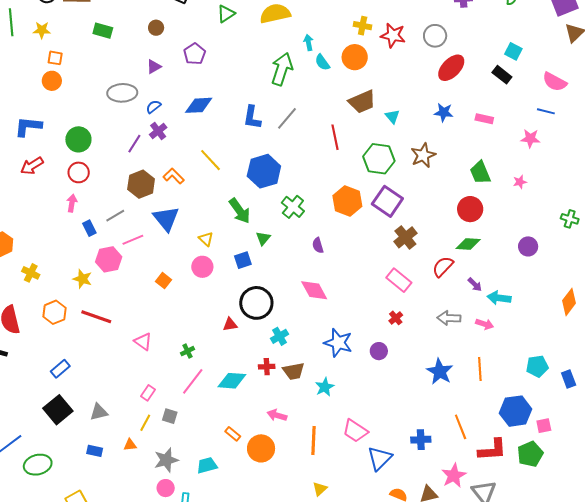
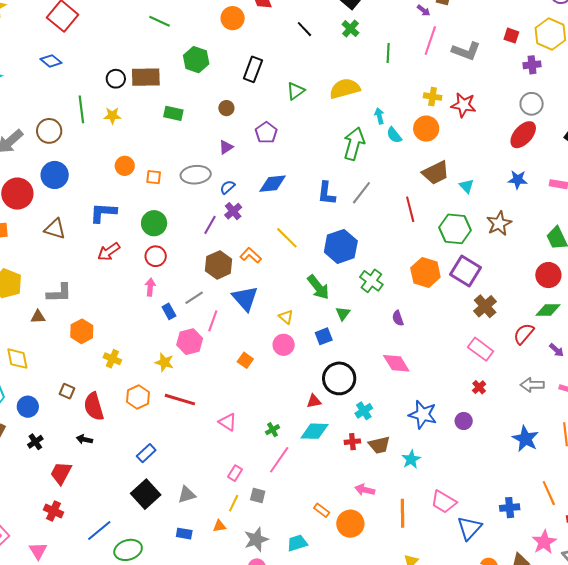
gray circle: (435, 36) -> (532, 104), moved
orange square: (55, 58) -> (154, 177), moved
pink line: (133, 240) -> (213, 321), turned -45
cyan diamond: (232, 381) -> (315, 431), moved

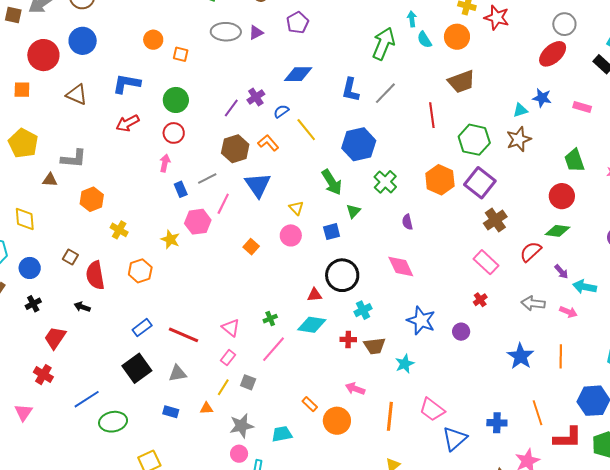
gray ellipse: (196, 175) -> (226, 32), moved
cyan triangle: (467, 186) -> (520, 110), moved, turned 49
blue semicircle: (227, 187) -> (281, 111), moved
red line: (180, 400) -> (183, 335), moved
pink triangle: (228, 422) -> (231, 328), moved

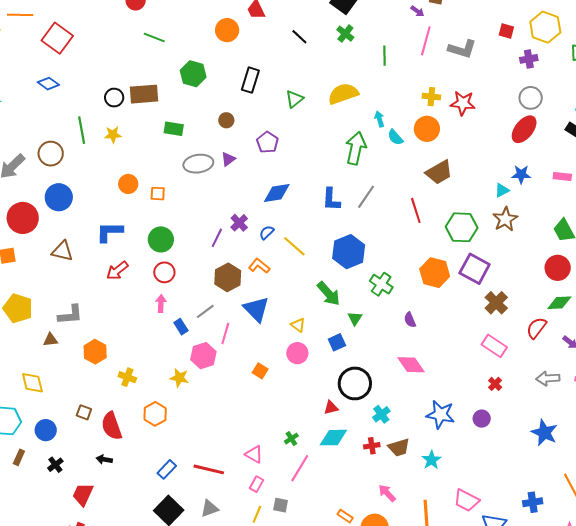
pink arrow: (355, 389) -> (387, 493), turned 36

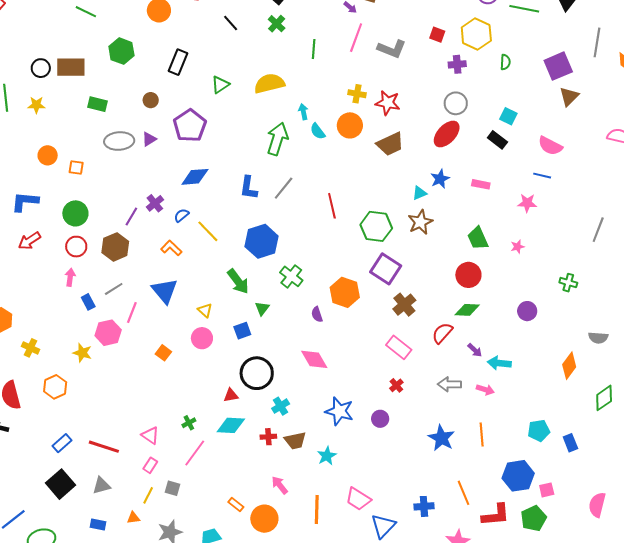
purple pentagon: (267, 142) -> (190, 126), size x1.5
brown trapezoid: (439, 172) -> (390, 144), moved
blue star: (521, 174) -> (440, 179), turned -30
orange hexagon: (435, 273) -> (345, 292), moved
brown hexagon: (228, 277) -> (115, 247), moved

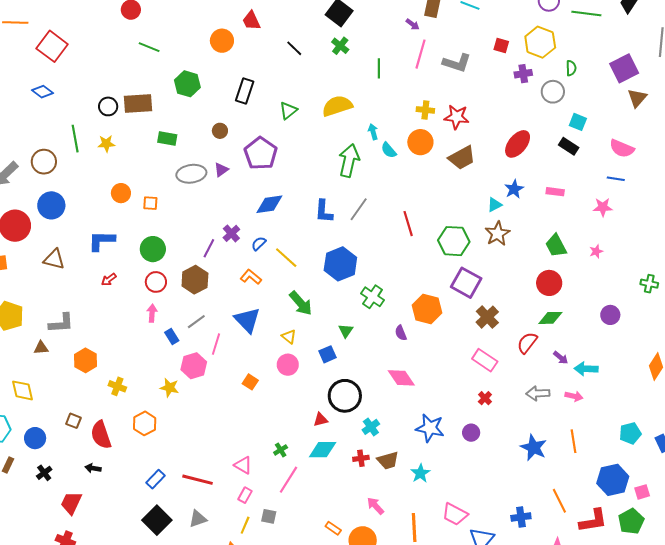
gray circle: (456, 103) -> (553, 92), moved
red arrow: (29, 241) -> (109, 280), size x0.7
green arrow: (238, 281) -> (301, 303), moved

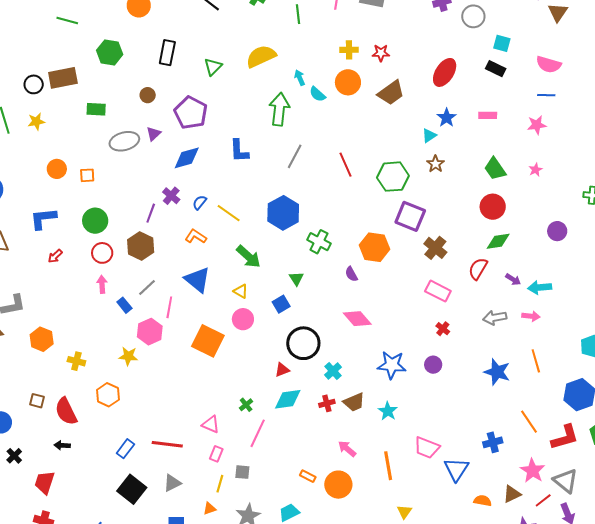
red star: (457, 117) -> (381, 53), size x0.7
blue diamond: (269, 204) -> (187, 158), moved
blue L-shape: (324, 211) -> (239, 151), moved
brown star: (498, 234) -> (435, 164), size x0.7
orange square: (250, 382) -> (208, 341), size x2.0

